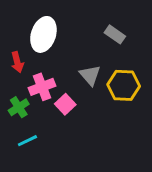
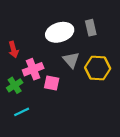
white ellipse: (43, 34) -> (60, 32), moved, turned 55
gray rectangle: (115, 34) -> (91, 28), turned 42
pink square: (65, 104) -> (52, 83), turned -35

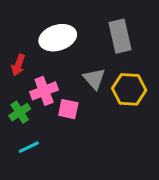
gray rectangle: (91, 28) -> (120, 36), size x1.5
white ellipse: (60, 32) -> (58, 38), moved
red arrow: (13, 50) -> (18, 65), turned 35

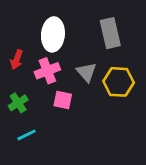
white ellipse: (58, 38) -> (53, 34), turned -68
pink cross: (44, 91) -> (47, 71), moved

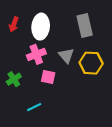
red arrow: (17, 60) -> (14, 24), moved
cyan line: (26, 135) -> (34, 107), moved

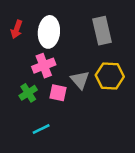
gray triangle: (66, 56) -> (80, 80), moved
green cross: (14, 79) -> (28, 93), moved

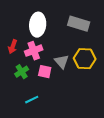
red arrow: (17, 29) -> (13, 47), moved
gray rectangle: (102, 31) -> (79, 24), turned -60

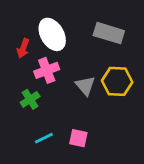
white ellipse: (38, 25) -> (52, 34), turned -35
red arrow: (13, 47) -> (23, 48), moved
pink square: (45, 72) -> (78, 138), moved

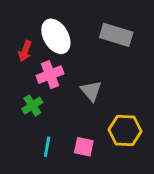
yellow hexagon: (117, 81) -> (125, 131), moved
cyan line: (44, 138) -> (47, 147), turned -54

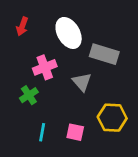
gray rectangle: (116, 35) -> (104, 54), moved
white ellipse: (56, 36) -> (69, 33), moved
red arrow: (25, 51) -> (22, 26), moved

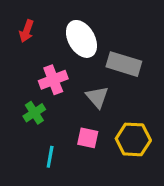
pink square: (75, 132) -> (88, 138), moved

